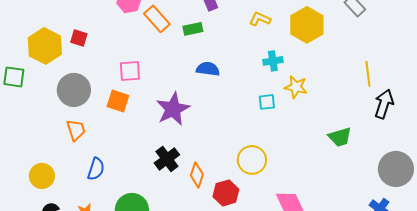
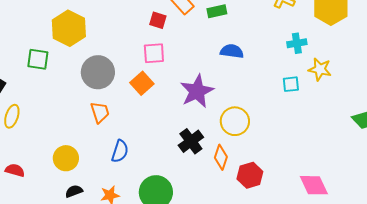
red square: (79, 38) -> (158, 20), moved
orange square: (118, 101) -> (142, 83), turned 30
yellow circle: (252, 160) -> (235, 121), moved

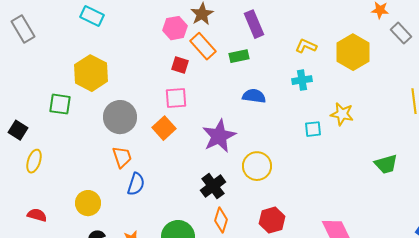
cyan cross: (297, 43) -> (302, 80), moved
blue semicircle: (120, 151) -> (136, 184), moved
orange diamond: (221, 157) -> (221, 220), moved

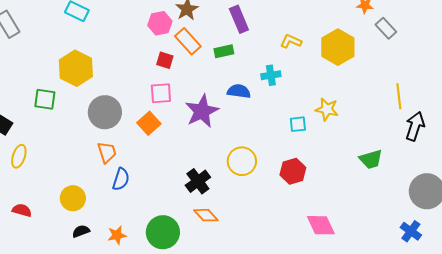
cyan cross: (302, 80) -> (271, 75), moved
purple star: (219, 136) -> (202, 111), moved
orange diamond: (221, 220) -> (206, 215), turned -60
red hexagon: (272, 220) -> (293, 171), moved

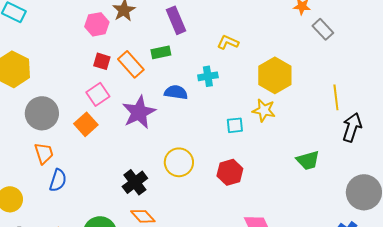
orange rectangle: (188, 41) -> (131, 64), moved
yellow hexagon: (338, 47) -> (275, 75), moved
pink square: (161, 93) -> (98, 94), turned -30

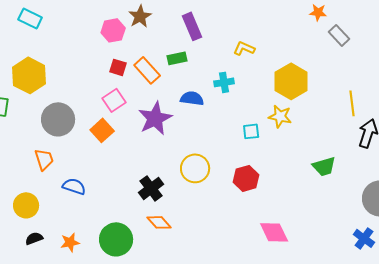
orange trapezoid: (44, 153) -> (44, 159), moved
blue semicircle: (58, 180) -> (74, 186), turned -90

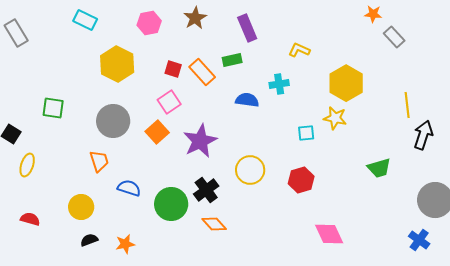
pink hexagon: (113, 30) -> (149, 23), moved
yellow hexagon: (29, 75) -> (117, 64), moved
purple star: (155, 118) -> (200, 141), moved
green circle: (116, 239) -> (171, 204), moved

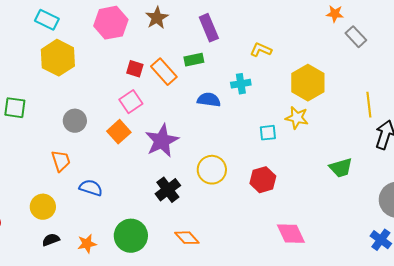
pink hexagon: (149, 23) -> (111, 23), size x1.4
yellow hexagon: (117, 64) -> (58, 58), moved
gray circle: (113, 121) -> (75, 121), size x0.7
green circle: (171, 204) -> (131, 236), moved
orange diamond: (214, 224) -> (187, 238), moved

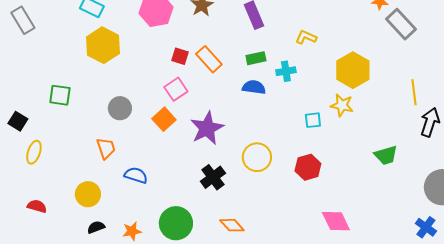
gray rectangle: (356, 37) -> (401, 24), size x1.4
green rectangle: (194, 60) -> (256, 58), moved

